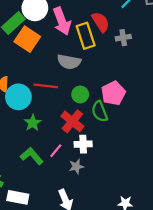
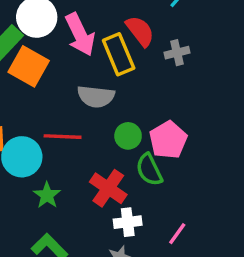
green circle: (80, 94) -> (128, 136), moved
pink line: (56, 151) -> (177, 234), moved

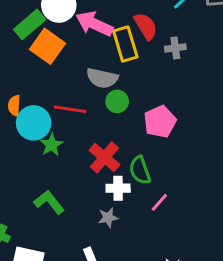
pink arrow: (80, 35) -> (94, 24), turned 135
green circle: (128, 136) -> (117, 101), moved
green semicircle: (149, 170) -> (140, 170), moved
green star: (47, 195) -> (51, 145), moved

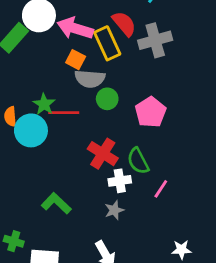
orange square: (47, 46) -> (76, 60), moved, size x0.6
gray cross: (175, 48) -> (155, 40), size x1.6
green star: (51, 145) -> (44, 104), moved

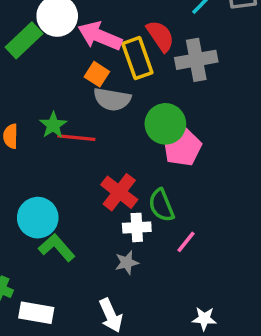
green circle: (107, 99) -> (165, 124), moved, size x1.5
cyan circle: (31, 130) -> (38, 218), moved

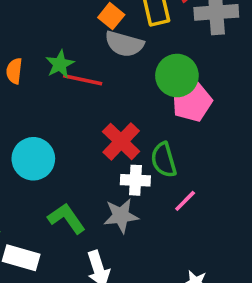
green L-shape: (57, 248) -> (67, 218), moved
gray star: (127, 263) -> (121, 216), size x1.4

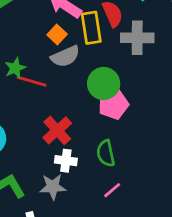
gray semicircle: (124, 44) -> (65, 56), turned -44
green semicircle: (164, 160) -> (106, 153), moved
pink line: (185, 201) -> (112, 190), moved

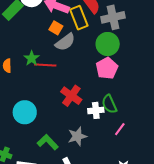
green circle: (104, 84) -> (108, 44), moved
white cross: (66, 161) -> (96, 110), moved

